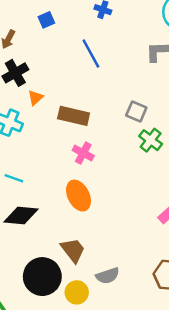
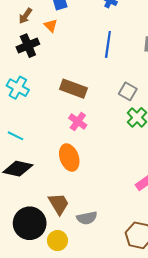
blue line: (91, 54) -> (108, 44), moved, turned 30
orange triangle: (35, 98) -> (51, 26), moved, turned -40
gray semicircle: (108, 276) -> (87, 218), moved

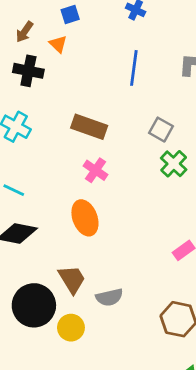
black cross: (28, 46) -> (28, 71), turned 35

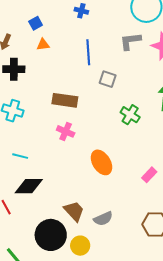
orange triangle: (58, 44) -> (43, 45), moved, turned -40
gray square: (161, 130) -> (108, 79), moved
pink cross: (96, 170) -> (66, 131), moved
orange ellipse: (85, 218) -> (101, 162), moved

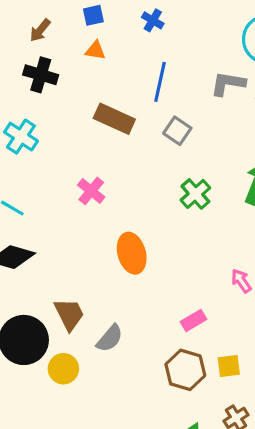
blue cross: (81, 11) -> (153, 20), moved
brown rectangle: (65, 100) -> (114, 119), moved
pink rectangle: (149, 175) -> (193, 320), moved
gray semicircle: (103, 219) -> (110, 338), turned -42

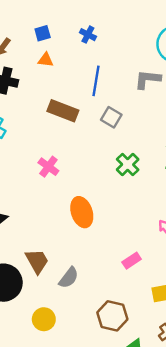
yellow circle: (63, 369) -> (44, 319), moved
brown hexagon: (185, 370) -> (112, 316), moved

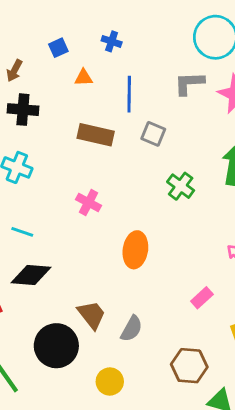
orange triangle: (46, 60) -> (84, 78), moved
orange ellipse: (82, 212) -> (135, 250), turned 36

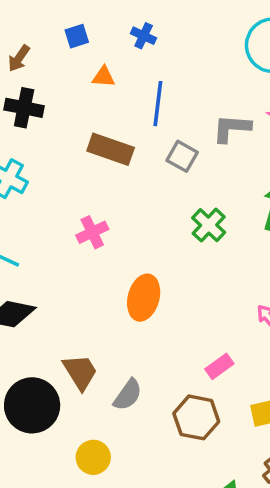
gray L-shape: (189, 83) -> (232, 128), moved
pink cross: (89, 202) -> (92, 232), turned 30
brown hexagon: (189, 366) -> (196, 417), moved

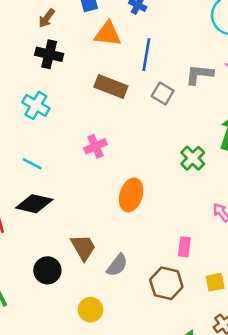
orange triangle: (104, 77) -> (108, 34), size x1.6
green cross: (209, 225) -> (193, 158), moved
pink rectangle: (219, 366) -> (184, 247), turned -48
black circle: (32, 405) -> (47, 270), size x0.7

